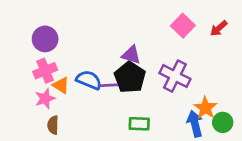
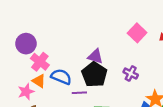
pink cross: (45, 71) -> (40, 62), moved, turned -30
purple cross: (175, 76) -> (131, 73), size x0.6
purple line: (109, 85) -> (79, 93), moved

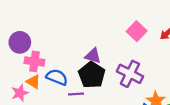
pink cross: (40, 62) -> (34, 61), turned -30
purple cross: (131, 73) -> (130, 74), size x1.6

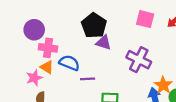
pink square: (137, 31) -> (145, 19), turned -30
black pentagon: (92, 75) -> (94, 25), moved

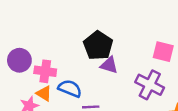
pink square: (145, 19) -> (163, 52), moved
purple circle: (34, 30) -> (19, 60), moved

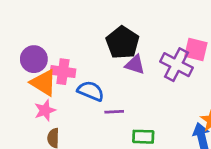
purple cross: (150, 85) -> (176, 65), moved
orange triangle: (44, 93) -> (44, 83), moved, size x1.5

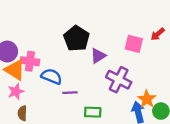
purple triangle: (135, 65) -> (98, 56), moved, turned -49
purple cross: (176, 65) -> (119, 80), moved

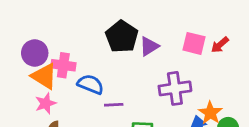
red arrow: (158, 34) -> (220, 45), moved
purple triangle: (98, 56) -> (149, 46), moved
purple cross: (119, 80) -> (175, 88), turned -35

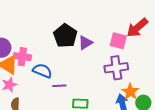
red arrow: (220, 45) -> (137, 28), moved, size x1.6
purple cross: (175, 88) -> (116, 68), moved

